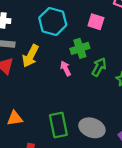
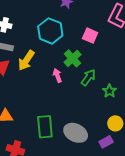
green cross: (80, 48) -> (73, 58), turned -30

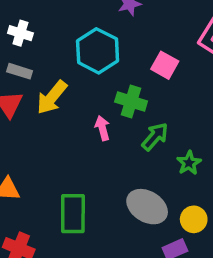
green cross: (73, 58) -> (131, 101), turned -36
gray ellipse: (76, 133) -> (147, 207), moved

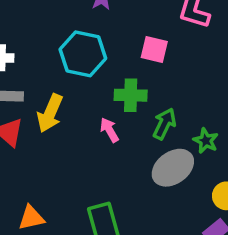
gray ellipse: (147, 207) -> (173, 168), moved, turned -51

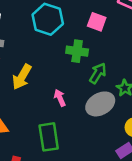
yellow arrow: (50, 113) -> (22, 77), moved
pink arrow: (109, 130) -> (60, 98), moved

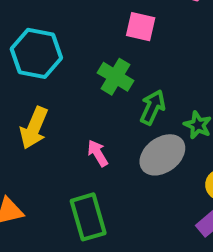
cyan hexagon: (48, 19) -> (36, 53), moved
green cross: (77, 51) -> (116, 77), turned 30

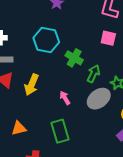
pink square: (141, 27) -> (108, 38), moved
cyan hexagon: (36, 53) -> (46, 40), moved

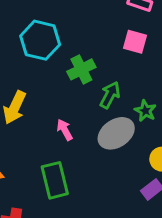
green cross: (74, 58) -> (81, 69), turned 30

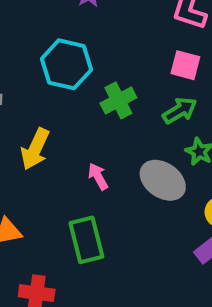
green arrow: (110, 95) -> (180, 111), moved, turned 32
gray ellipse: (116, 133) -> (163, 180), turned 69

